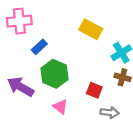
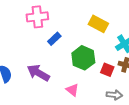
green hexagon: (55, 74) -> (83, 58), moved
red square: (94, 90) -> (107, 70), moved

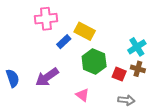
yellow rectangle: (98, 24) -> (85, 31), moved
purple arrow: (38, 73) -> (47, 77), turned -65

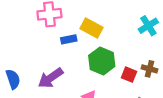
blue rectangle: (64, 42) -> (69, 39), turned 32
cyan cross: (137, 47) -> (148, 26), moved

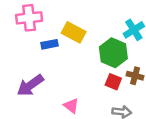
green hexagon: (102, 61) -> (113, 53), moved

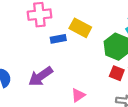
pink triangle: (71, 106) -> (78, 95), turned 48

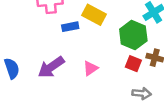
pink triangle: (78, 95) -> (90, 68), moved

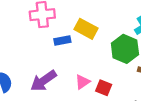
red square: (133, 64) -> (104, 88), moved

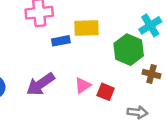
yellow rectangle: (86, 29) -> (86, 28), turned -30

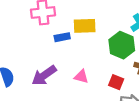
pink triangle: (83, 85) -> (81, 77), turned 49
red square: (106, 92) -> (116, 82), moved

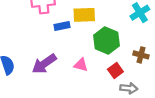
green hexagon: (122, 45) -> (107, 40), moved
red square: (116, 82) -> (115, 71), turned 32

